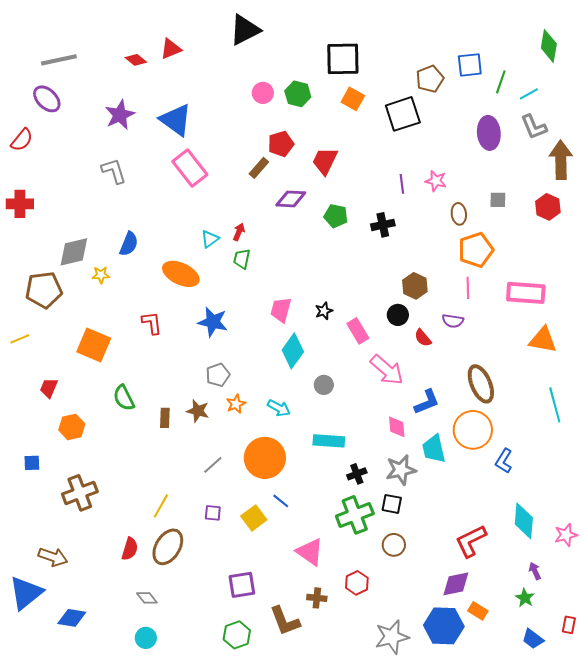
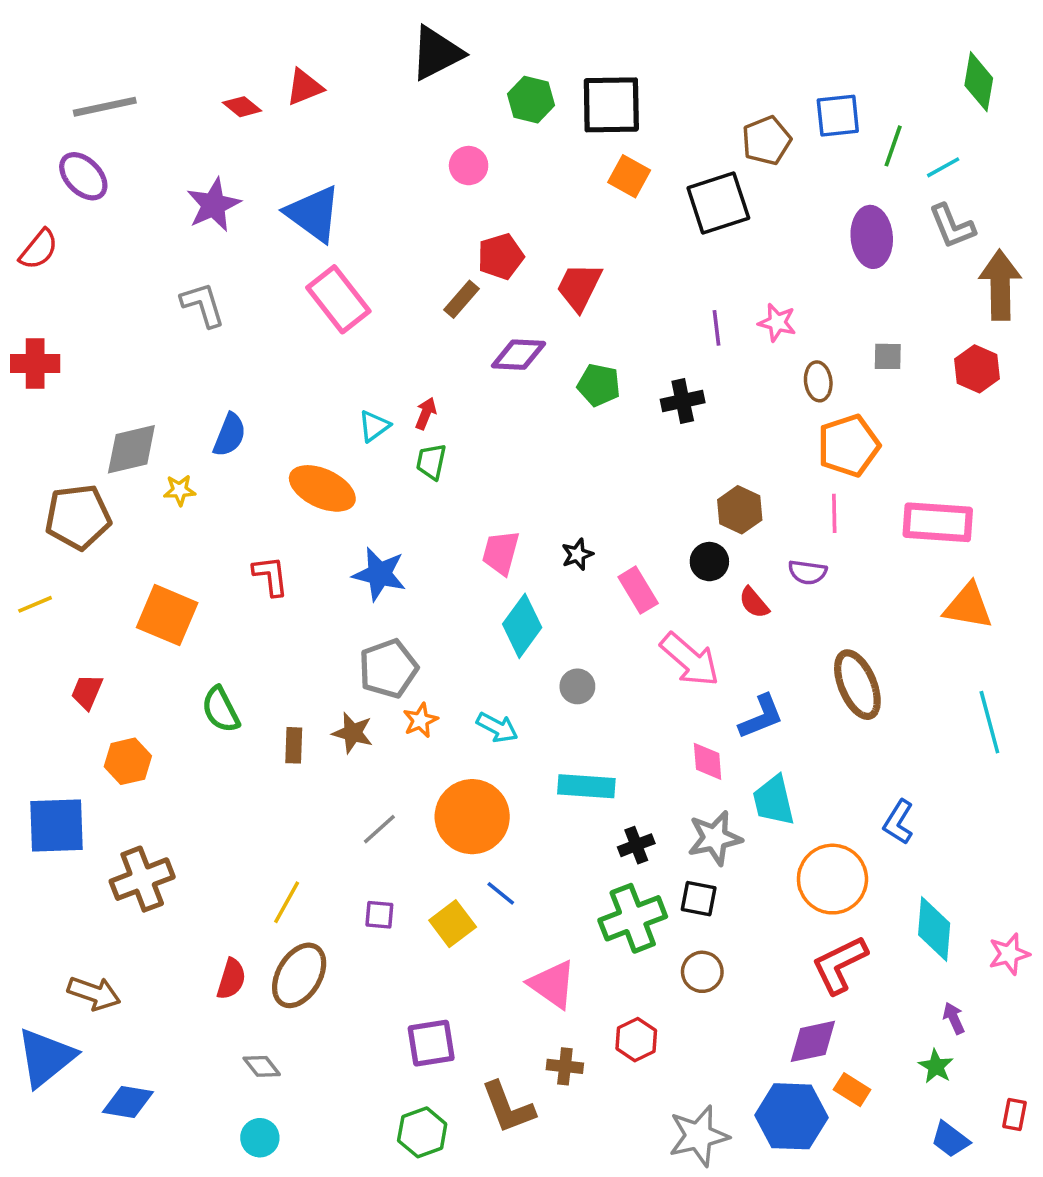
green hexagon: (298, 94) -> (531, 100), moved
gray pentagon: (218, 375) -> (388, 669), size x1.4
orange circle: (473, 430) -> (832, 879), moved
blue square: (32, 463) -> (57, 826), size x2.0

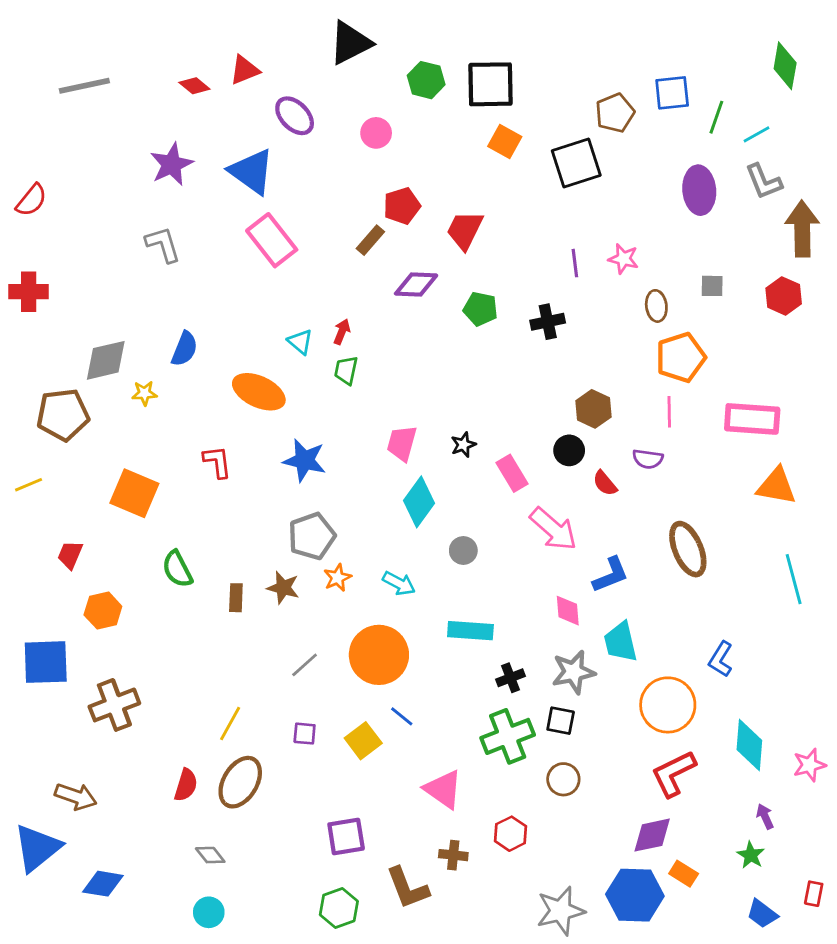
purple ellipse: (83, 176) -> (295, 116), moved
cyan triangle: (374, 426) -> (300, 342), turned -44

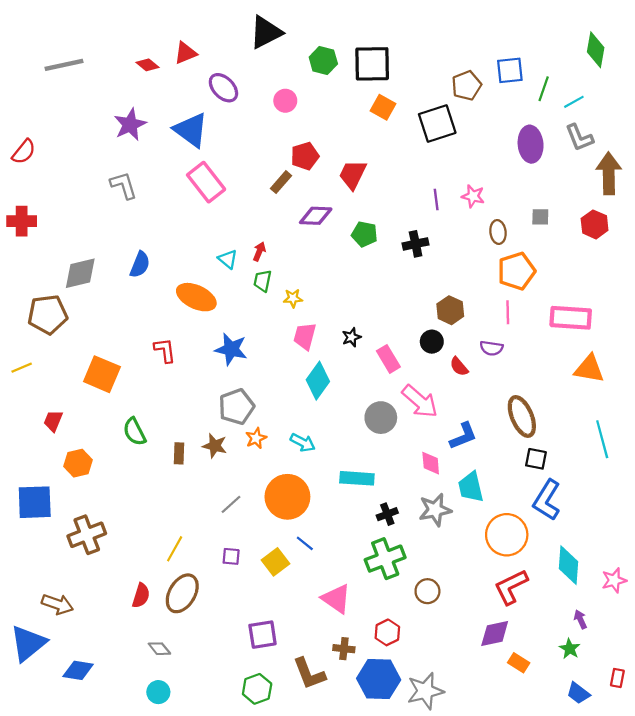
yellow star: (144, 393) -> (293, 298), moved
gray circle: (463, 550) -> (381, 418), moved, size x1.5
blue L-shape: (721, 659) -> (547, 500), size x1.5
black square: (561, 721) -> (536, 459), moved
blue hexagon: (635, 895) -> (379, 679), moved

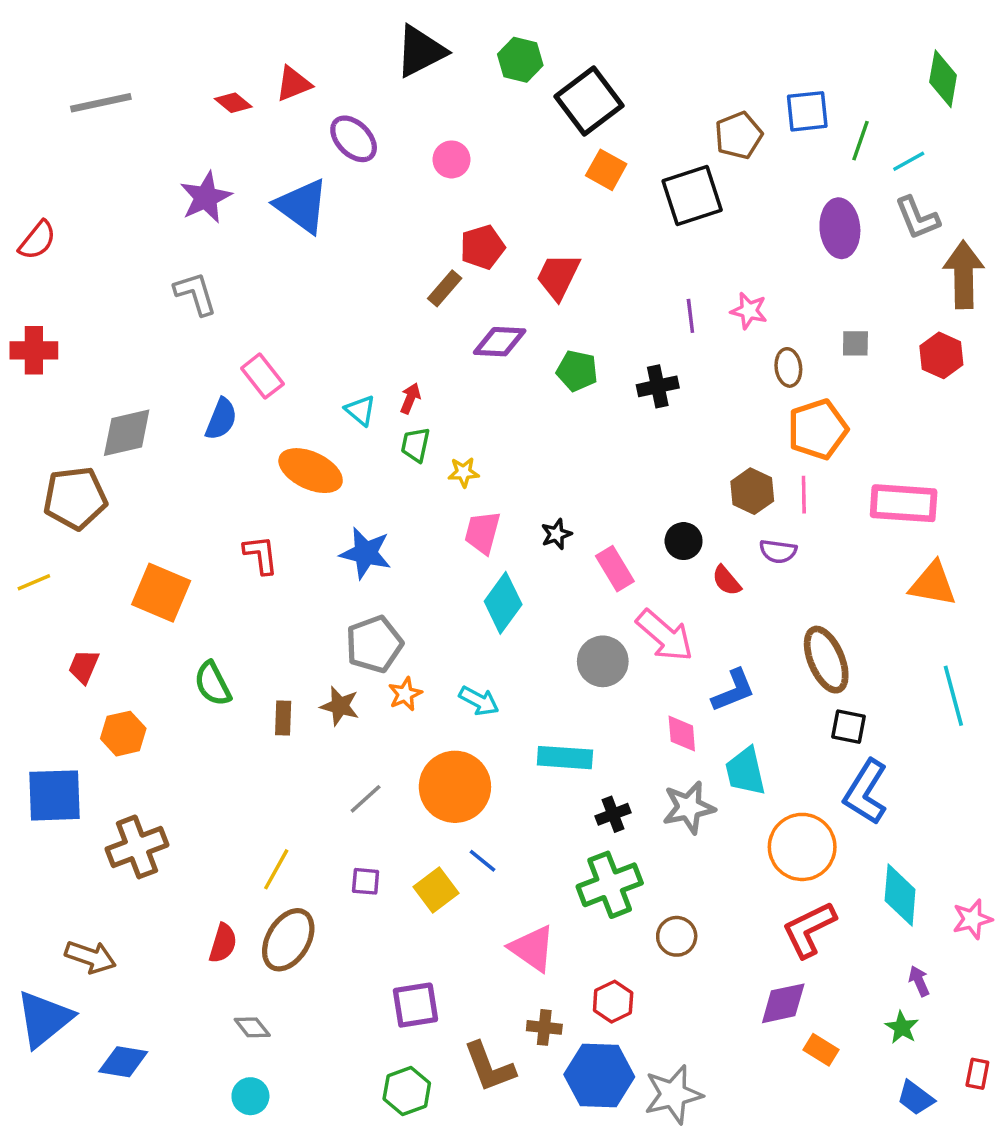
green hexagon: (323, 61) -> (520, 60), moved
black square: (372, 64) -> (589, 101), turned -36
pink rectangle: (206, 182) -> (262, 376), moved, size x0.7
brown hexagon: (450, 310) -> (752, 491), moved

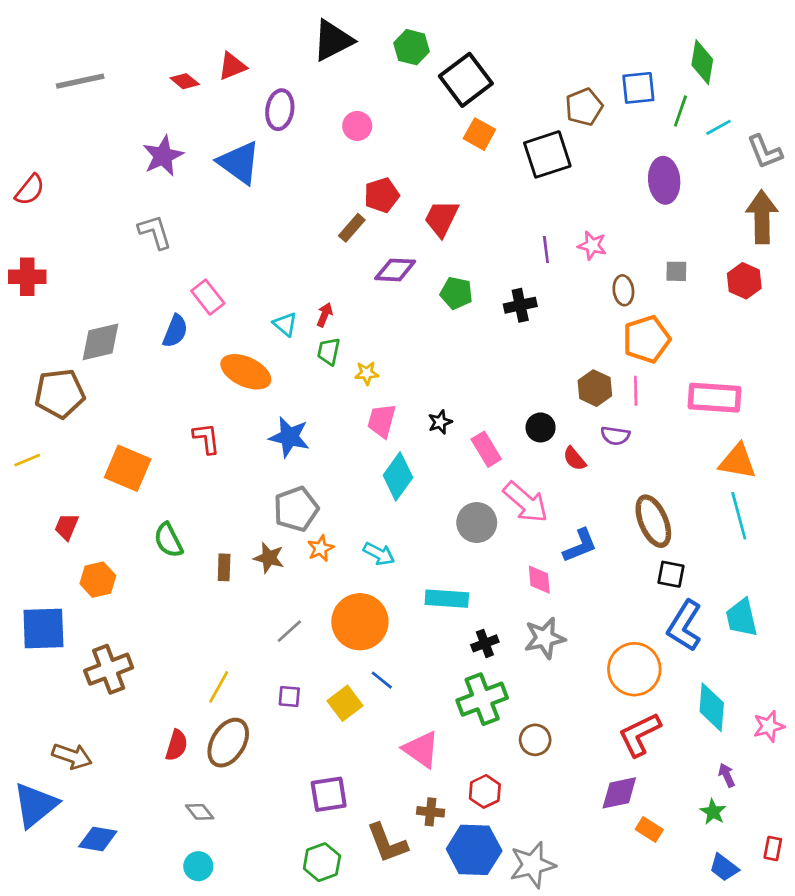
green diamond: (943, 79) -> (702, 62), moved
purple ellipse: (354, 139) -> (280, 110), turned 54
gray L-shape: (917, 218) -> (765, 152), moved
cyan line: (953, 696) -> (739, 516), moved
cyan trapezoid: (745, 771) -> (742, 618), moved

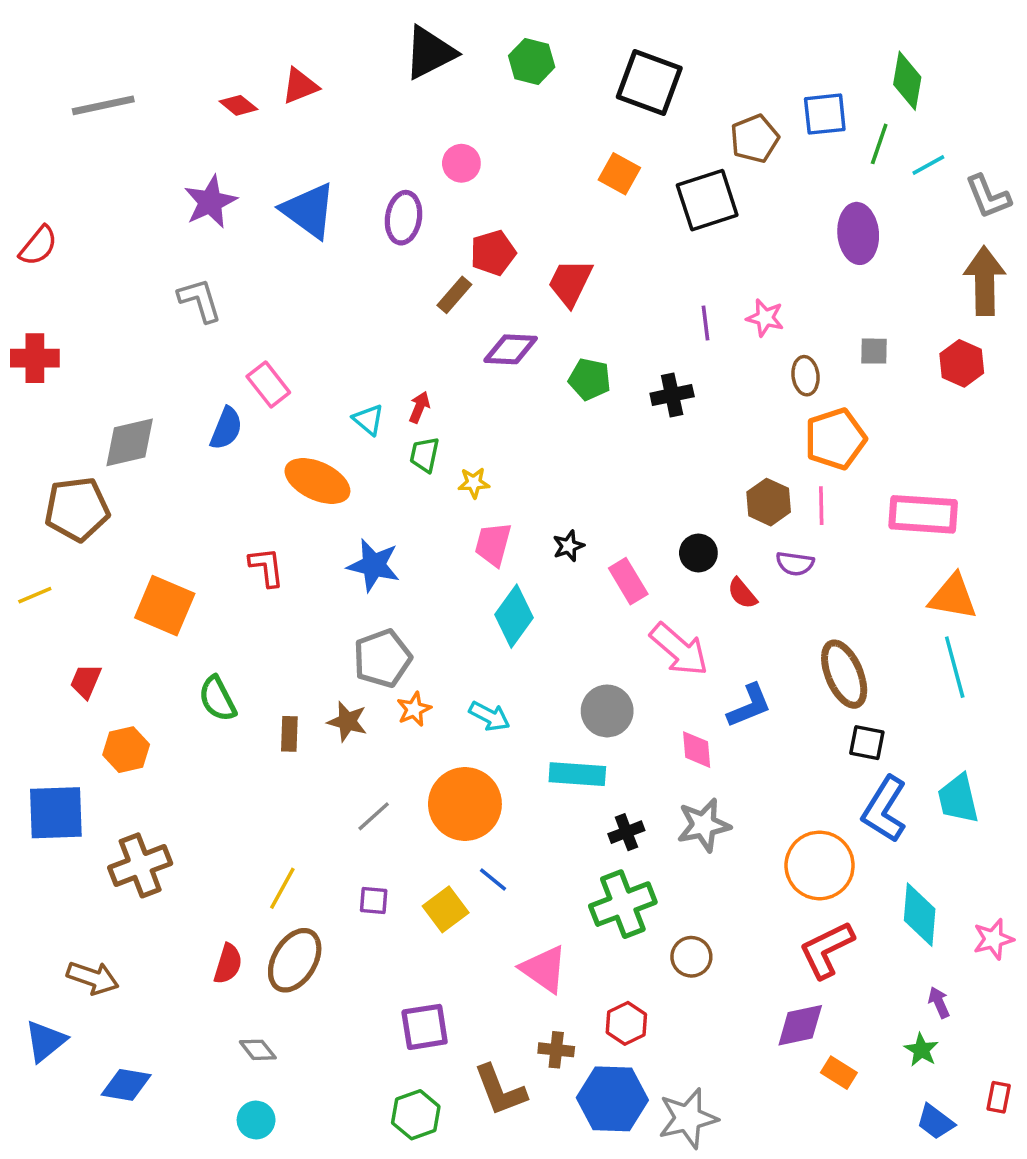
black square: (466, 80) -> (649, 83), moved, turned -33
purple ellipse: (280, 110) -> (403, 218), moved
gray circle: (477, 523) -> (607, 711), moved
blue triangle: (35, 805) -> (45, 1041), size x0.7

